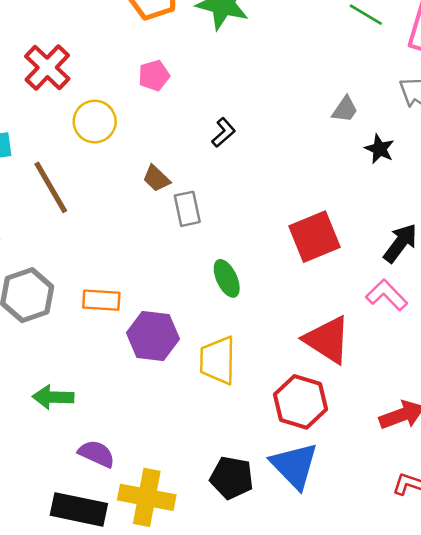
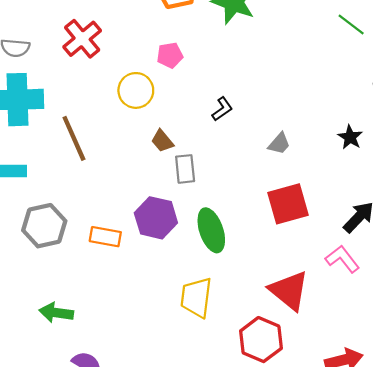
gray trapezoid: (345, 109) -> (279, 144), moved
yellow circle: (95, 122) -> (136, 90), moved
green ellipse: (227, 278) -> (211, 230), size x1.4
purple hexagon: (153, 336) -> (156, 218), moved

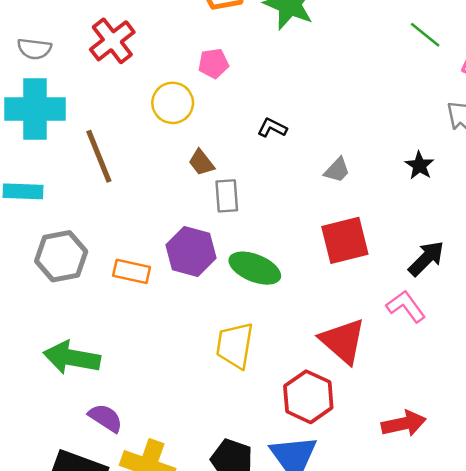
black L-shape: (222, 109) -> (272, 128), turned -120
green ellipse: (211, 230) -> (255, 268), turned -51
green arrow: (56, 313) -> (72, 358), size x1.4

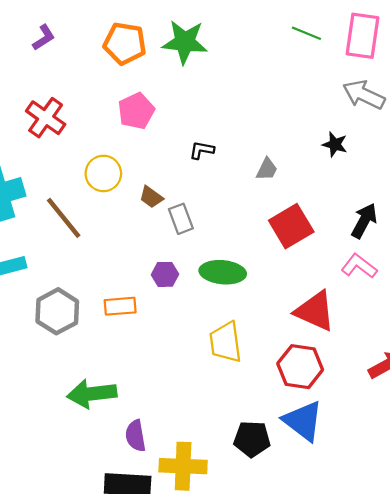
pink pentagon: (213, 63) -> (136, 111), size x1.4
yellow circle: (173, 103) -> (103, 173), moved
purple hexagon: (191, 251) -> (165, 274), size x0.6
purple semicircle: (106, 418) -> (135, 436), turned -116

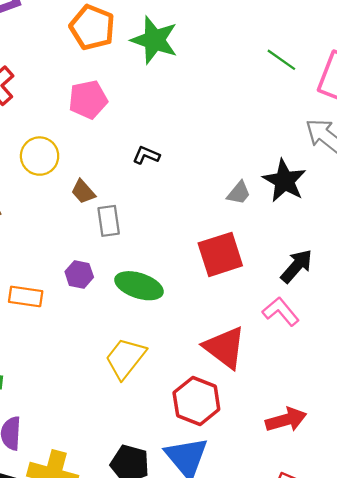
black star: (335, 144) -> (284, 181), size x1.6
gray trapezoid: (267, 169) -> (239, 193), moved
yellow trapezoid: (225, 342) -> (125, 358), turned 33

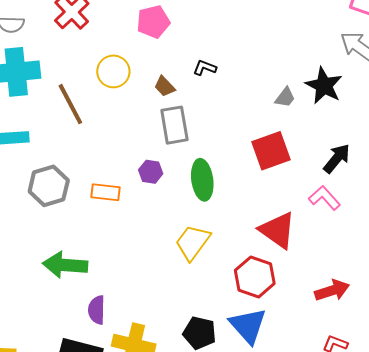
brown trapezoid: (83, 192) -> (165, 86), moved
gray rectangle: (109, 221) -> (174, 125), size x1.4
green ellipse: (139, 286) -> (202, 180), turned 66

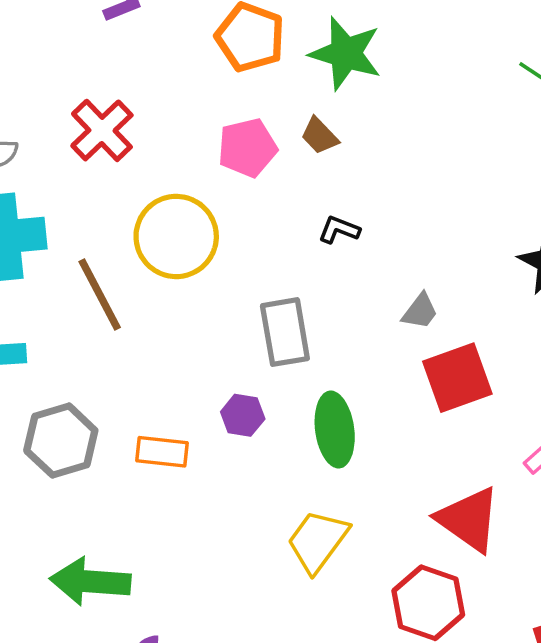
yellow circle: (113, 71) -> (176, 236), size x1.4
brown trapezoid: (165, 86) -> (319, 136), moved
gray trapezoid: (285, 97) -> (420, 311), moved

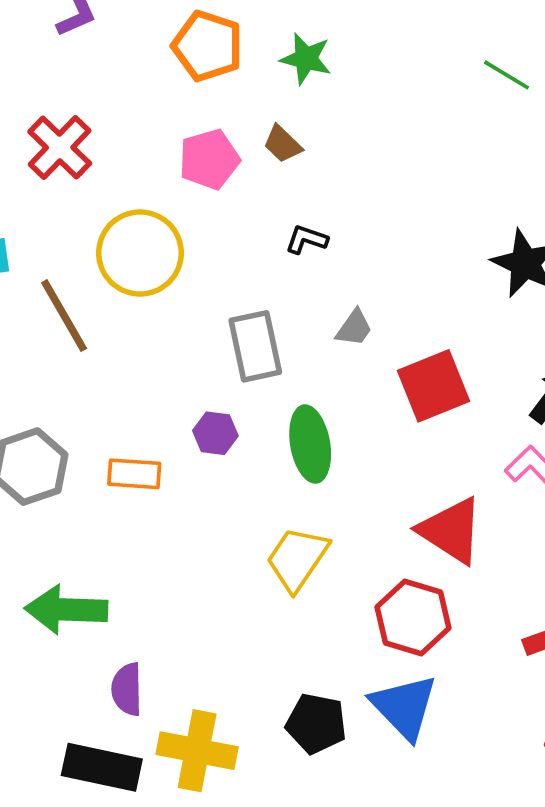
green star: (346, 53) -> (306, 59), size x0.7
gray trapezoid: (420, 311) -> (354, 328), moved

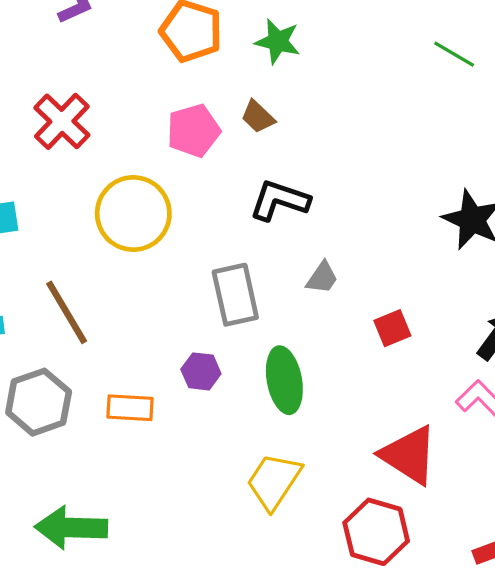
black L-shape: (306, 239) -> (280, 200), size x1.6
brown line: (64, 316) -> (67, 312), moved
red square: (434, 386) -> (392, 328), size x0.6

